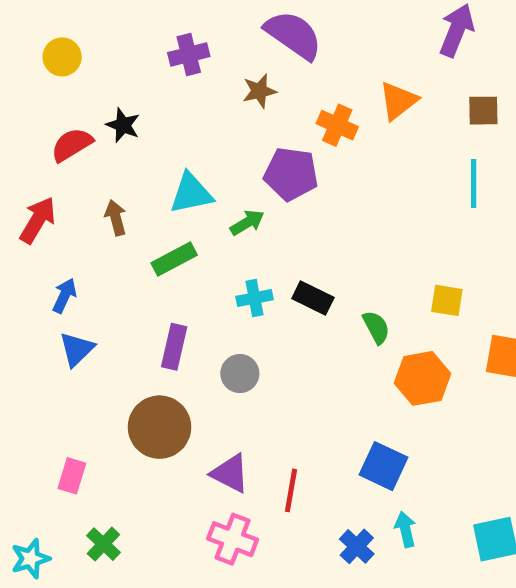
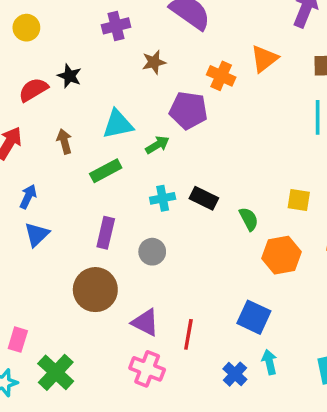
brown star: (259, 91) -> (154, 62), moved
pink rectangle: (72, 476) -> (18, 340), moved
green cross: (103, 544) -> (56, 372), size x1.5

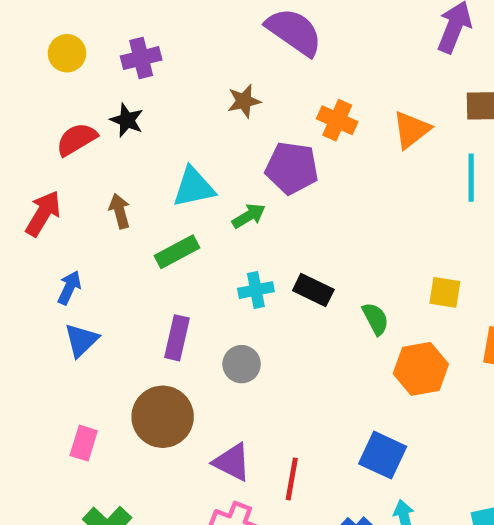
purple cross: (116, 26) -> (141, 58), moved
orange triangle: (264, 59) -> (411, 130), moved
pink rectangle: (18, 340) -> (84, 443), moved

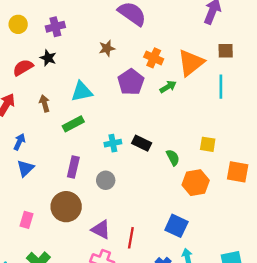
orange triangle: (411, 130) -> (191, 63), size x1.4
purple pentagon: (292, 168) -> (131, 82), turned 30
green arrow: (249, 216) -> (168, 87), moved

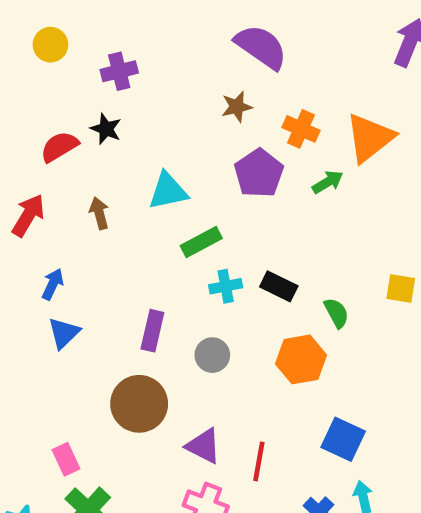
yellow circle: (18, 24) -> (50, 45), moved
brown star: (107, 48) -> (237, 107), moved
green rectangle: (73, 124) -> (201, 242), moved
orange hexagon: (196, 183) -> (301, 359), moved
pink rectangle: (27, 220) -> (66, 459), moved, turned -42

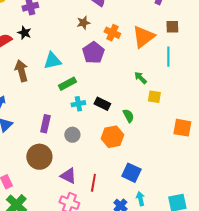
green arrow: (328, 182) -> (140, 78), moved, turned -104
brown arrow: (99, 213) -> (21, 71), size x1.5
yellow square: (401, 289) -> (154, 97), moved

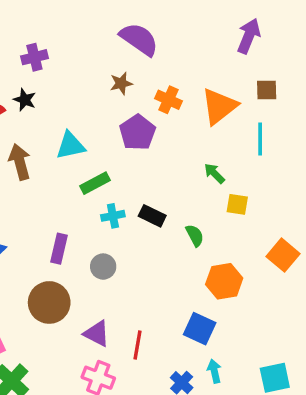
orange square: (182, 128) -> (283, 255), turned 30
orange hexagon: (112, 137) -> (224, 281), moved

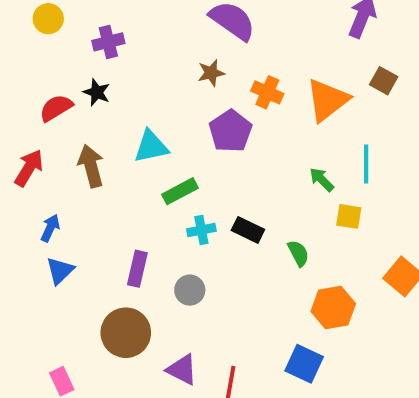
brown square: (267, 90) -> (384, 81), turned 30
cyan line: (260, 139) -> (366, 164), moved

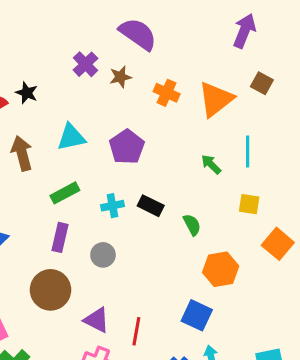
purple cross: (108, 42) -> (85, 64), moved, turned -30
purple pentagon: (230, 131) -> (127, 147), moved
green rectangle: (180, 191) -> (65, 193), moved
yellow square: (349, 216) -> (249, 204), moved

